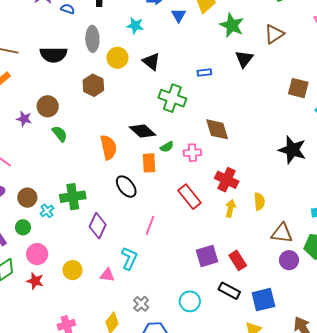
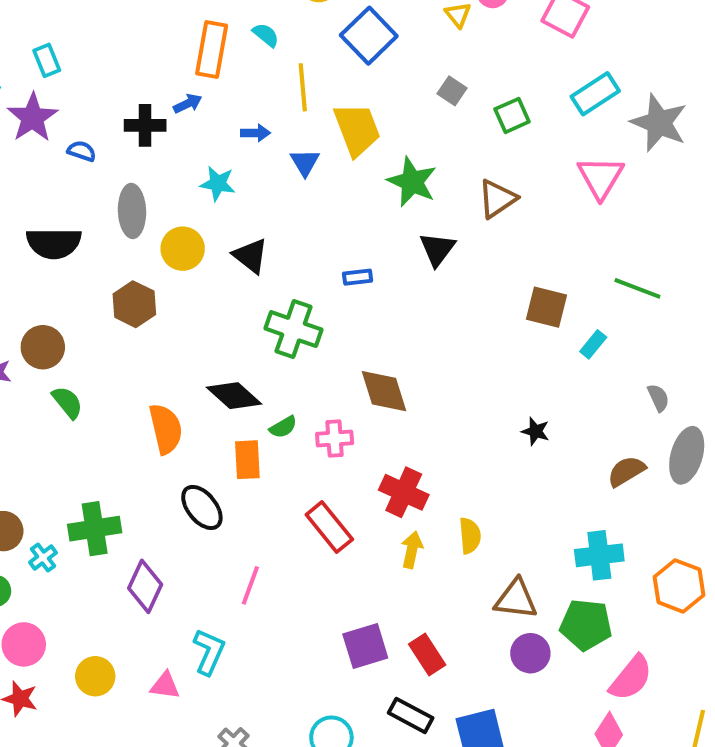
black star: (292, 150) -> (536, 431), size x0.5

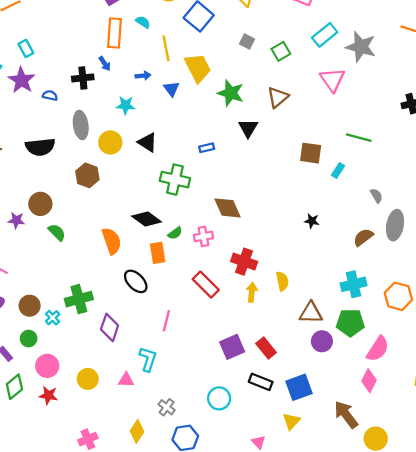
blue arrow: (188, 104) -> (105, 64), turned 88

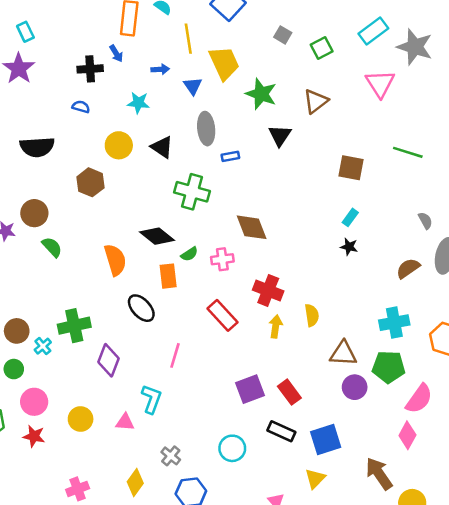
blue semicircle: (50, 96) -> (81, 107), moved
gray ellipse: (81, 125) -> (206, 129), moved
cyan rectangle: (338, 171) -> (350, 217), moved

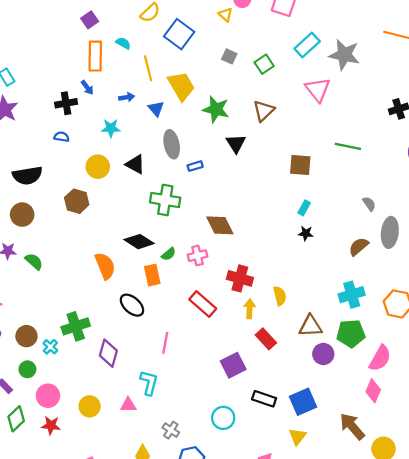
brown circle: (34, 213) -> (22, 215), moved
green semicircle: (52, 247) -> (34, 261), moved
red rectangle: (289, 392) -> (266, 339), moved

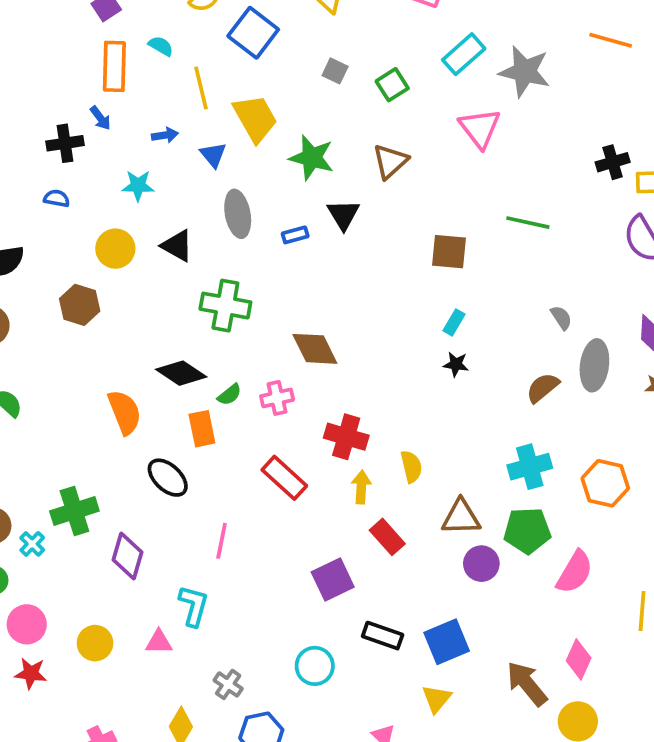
blue rectangle: (195, 166) -> (295, 235), moved
pink diamond: (373, 391) -> (579, 659), moved

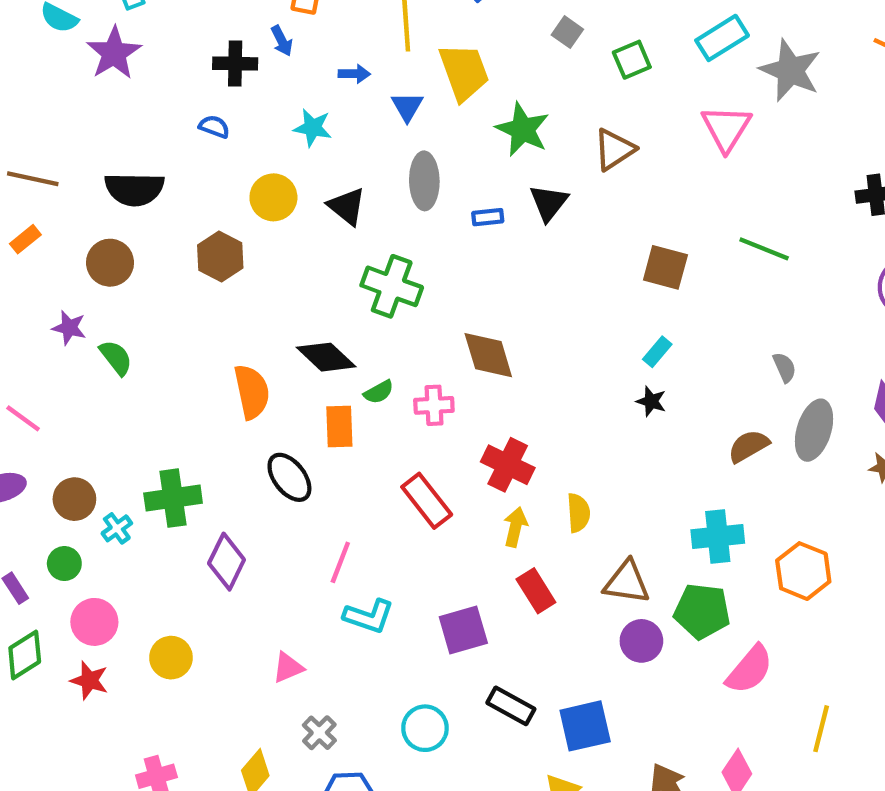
cyan L-shape: (194, 606) -> (369, 616), moved, turned 84
pink triangle: (159, 642) -> (288, 668), moved, turned -32

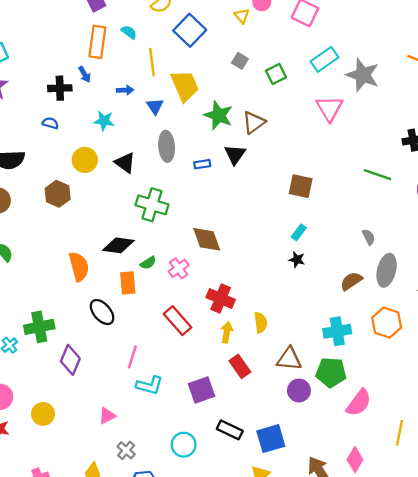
brown triangle: (614, 149) -> (254, 122), moved
green line: (764, 249) -> (377, 175), moved
black diamond: (326, 357) -> (118, 245), turned -32
pink cross: (434, 405) -> (179, 268), turned -30
orange hexagon: (803, 571) -> (387, 323), moved

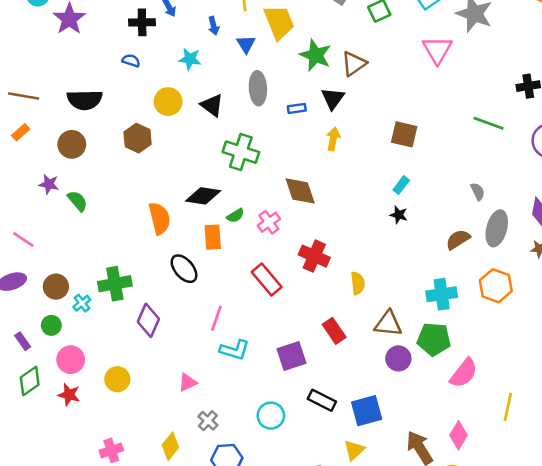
blue arrow: (125, 90) -> (214, 26), turned 77
yellow arrow: (227, 332) -> (333, 139), moved

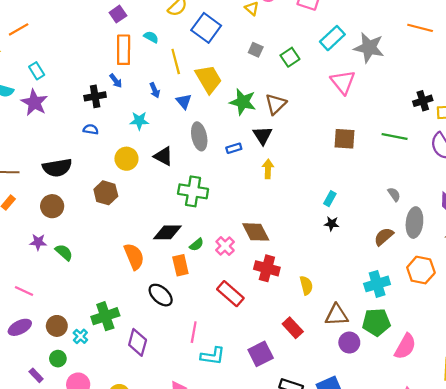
brown square: (404, 134) -> (345, 139), moved
brown diamond: (300, 191) -> (256, 232), moved

